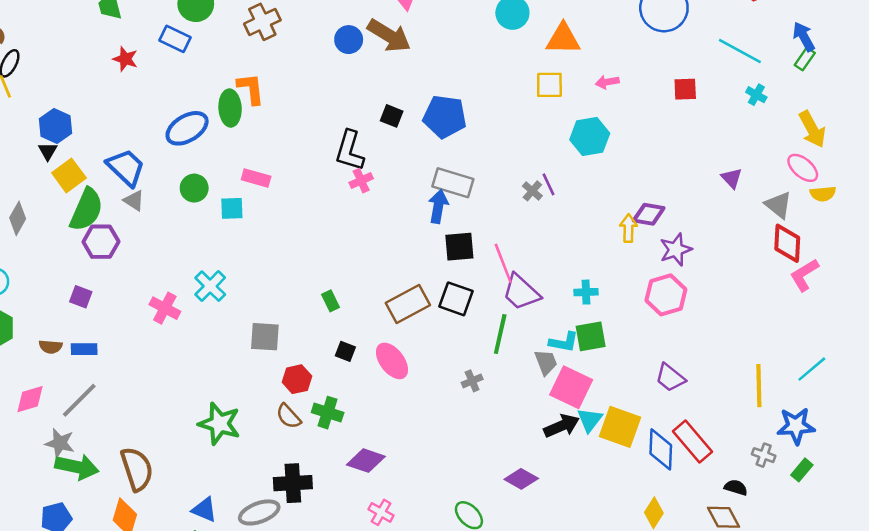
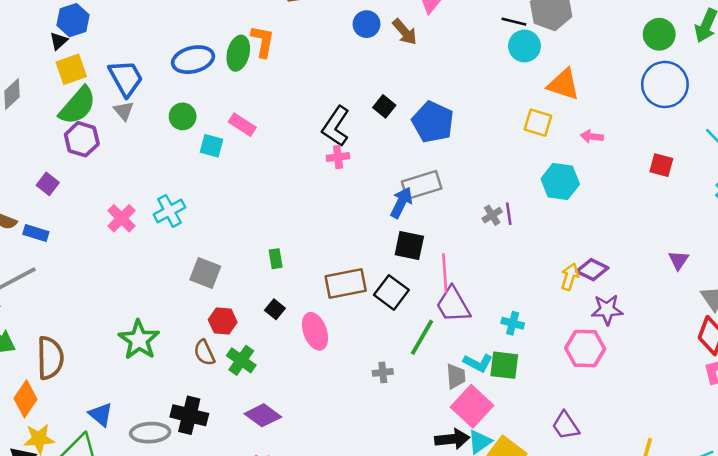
brown arrow: (389, 36) -> (405, 32), size x0.7
gray rectangle: (453, 183) -> (422, 185), turned -51

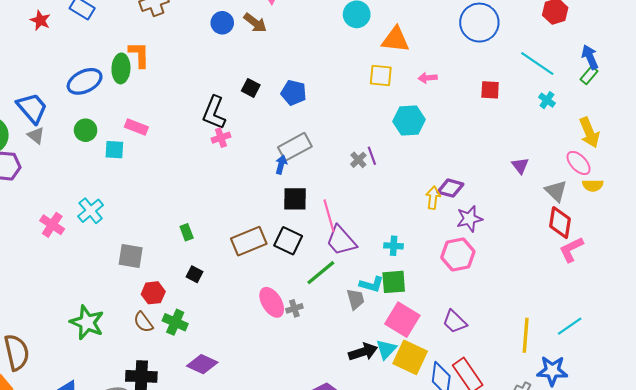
blue pentagon: (433, 122) -> (294, 93), size x0.7
blue arrow: (401, 203) -> (281, 165), size x0.7
pink ellipse: (315, 331) -> (272, 302), moved
green line: (422, 337) -> (321, 273), turned 32
pink square: (472, 406) -> (402, 320), moved

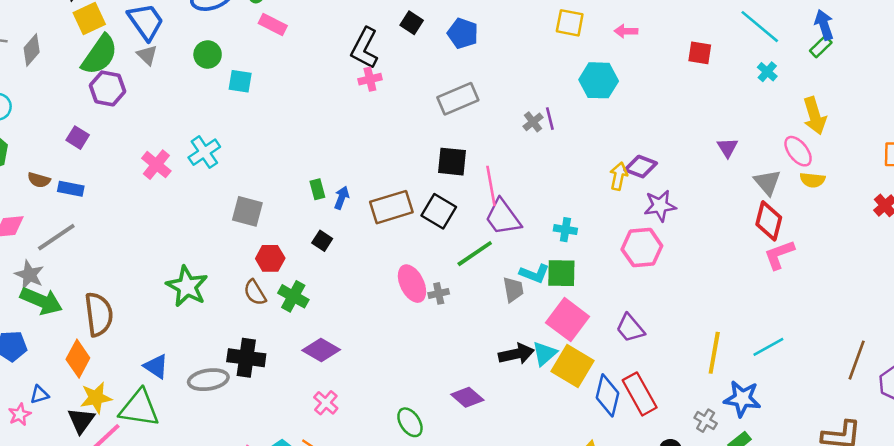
pink rectangle: (136, 127) -> (273, 25), moved
blue arrow: (281, 165) -> (342, 198), moved

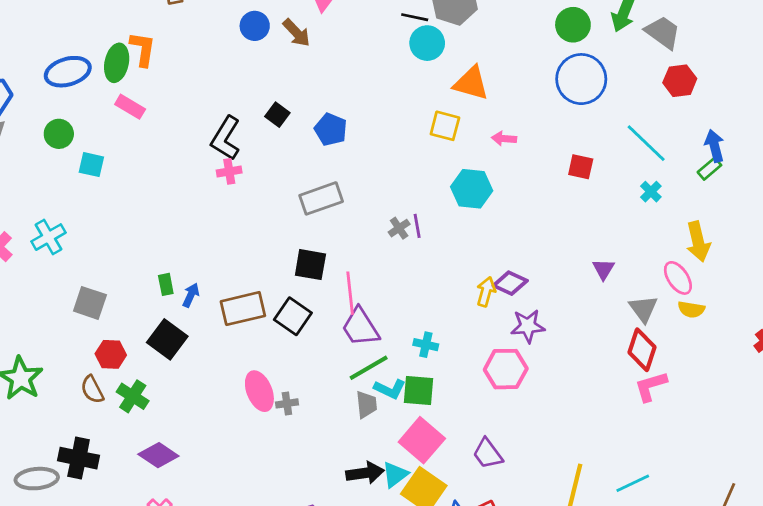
black square: (322, 241) -> (167, 339), size x1.8
green line: (475, 254) -> (369, 368), moved

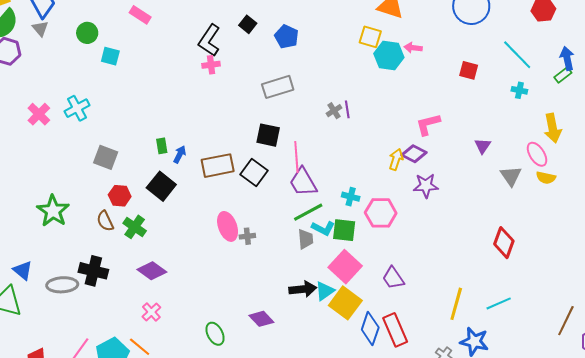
cyan hexagon: (472, 189) -> (389, 56), moved
cyan cross: (651, 192) -> (519, 90), turned -35
red diamond: (642, 350) -> (504, 243), moved
pink hexagon: (506, 369) -> (381, 213), moved
pink L-shape: (651, 386) -> (428, 124), moved

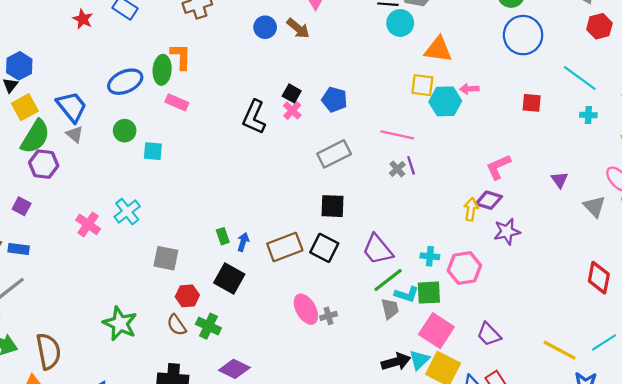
pink cross: (211, 65) -> (292, 110), moved, turned -30
pink line: (296, 157) -> (397, 135), moved, turned -64
yellow line: (456, 304) -> (560, 350), turned -68

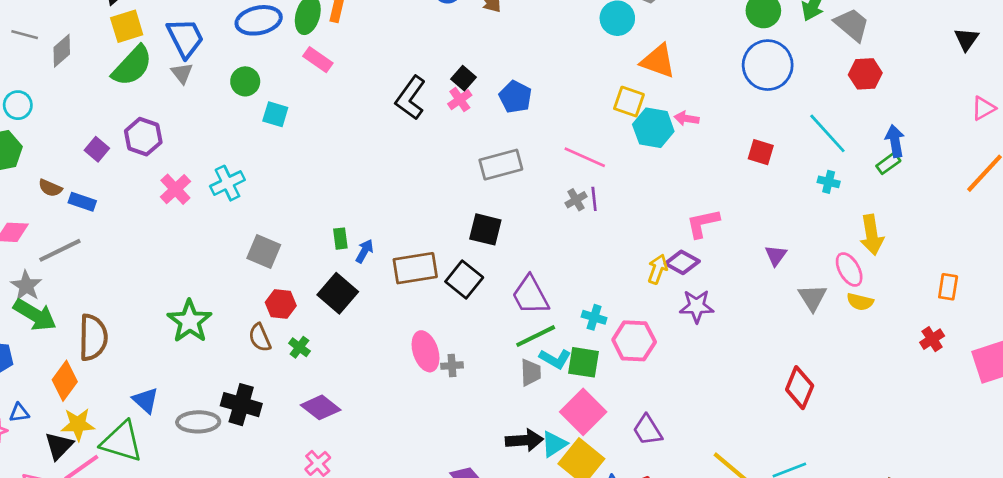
purple hexagon: (44, 164) -> (143, 137), moved
green cross: (208, 326) -> (299, 347), size x0.7

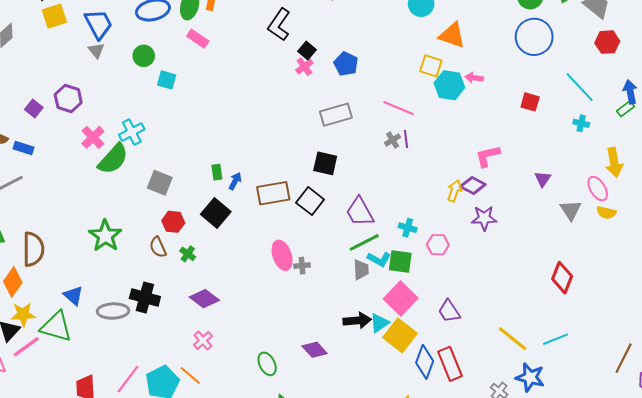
green semicircle: (132, 66) -> (113, 159), moved
black L-shape: (410, 98) -> (279, 25), moved
pink hexagon: (634, 341) -> (438, 245), size x0.7

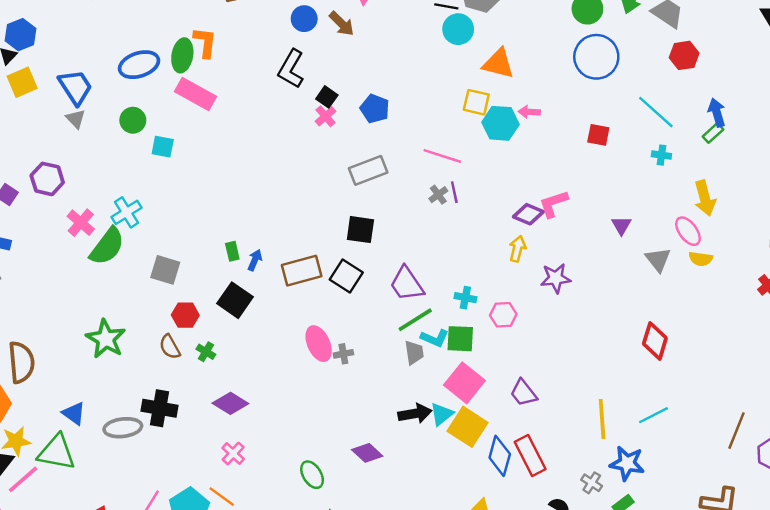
pink rectangle: (198, 39) -> (195, 94), size x1.5
purple diamond: (473, 185) -> (528, 214), moved
yellow line: (513, 339) -> (602, 419), turned 52

